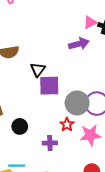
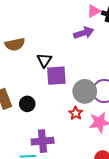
black circle: (20, 126) -> (27, 104), moved
purple cross: (50, 143) -> (43, 141), moved, size x1.5

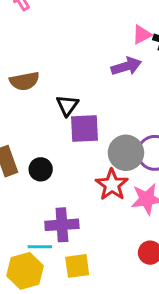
red star: (76, 113) -> (112, 185), size x1.5

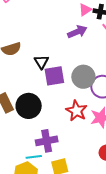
gray circle: (126, 153) -> (83, 77), moved
black circle: (41, 169) -> (29, 106), size x1.6

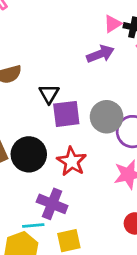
red star: (77, 111) -> (72, 161), moved
purple cross: (47, 141) -> (52, 204), turned 30

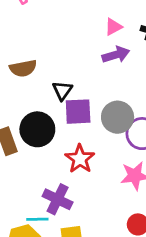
pink triangle: (113, 24) -> (113, 27), moved
black circle: (29, 154) -> (37, 129), moved

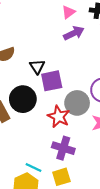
gray circle: (118, 117) -> (77, 103), moved
purple cross: (58, 199) -> (63, 148), moved
cyan line: (37, 219) -> (33, 168), turned 35

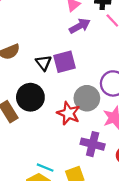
purple square: (52, 81) -> (64, 62), moved
purple cross: (63, 148) -> (93, 144), moved

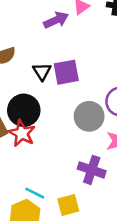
purple arrow: (80, 26) -> (56, 20), moved
red star: (68, 113) -> (22, 133), moved

